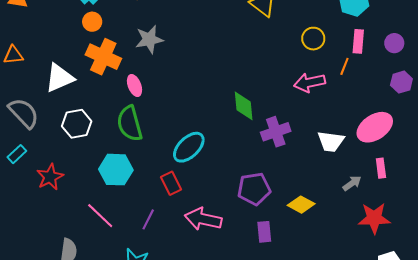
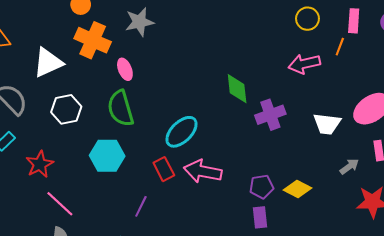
purple pentagon: (254, 189) -> (262, 187), moved, size x0.7
pink line: (100, 216) -> (60, 204), moved
pink arrow: (203, 219) -> (203, 171), moved

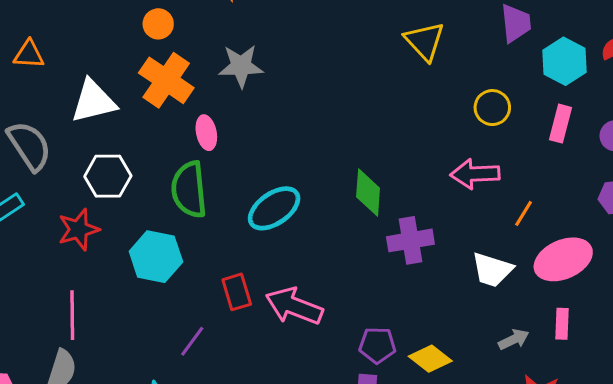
orange line: (340, 47) -> (524, 213), moved
cyan ellipse: (182, 132) -> (274, 208), moved
red star: (40, 164) -> (79, 230), moved
pink line: (60, 204) -> (72, 315), turned 36

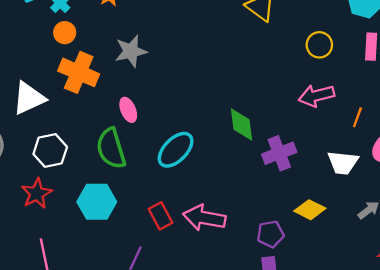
pink ellipse: (206, 133) -> (128, 110), moved
yellow diamond: (430, 359) -> (310, 210), moved

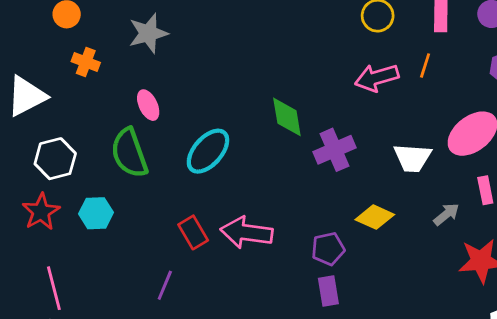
orange cross: (79, 72) -> (86, 62), size x0.6
orange line: (357, 117) -> (425, 65), moved
cyan hexagon: (97, 202) -> (96, 213), moved, size x0.7

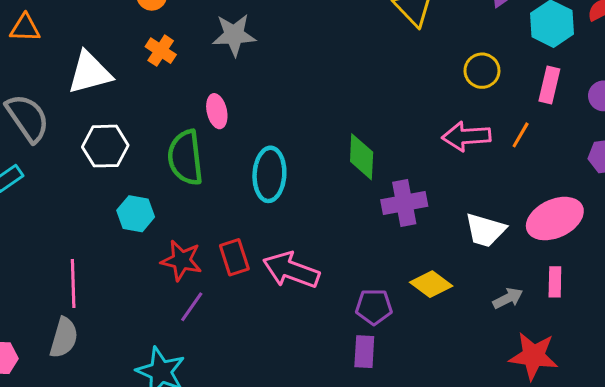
cyan ellipse: (208, 151) -> (269, 174), turned -51
red star: (41, 212) -> (181, 260), moved, turned 30

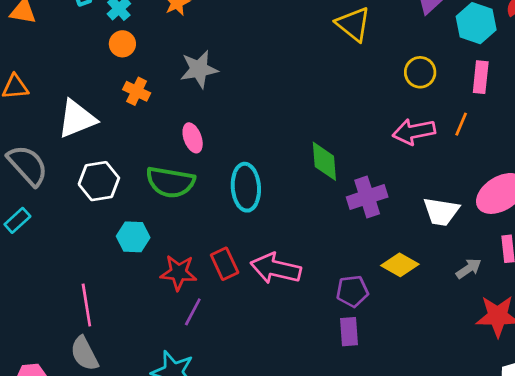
green semicircle: (185, 158) -> (170, 182), turned -66
gray semicircle: (64, 338) -> (84, 354), turned 144

